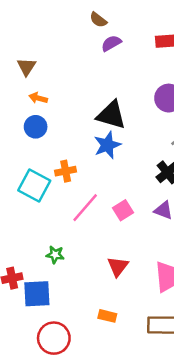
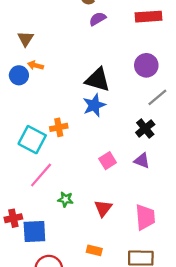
blue circle: (36, 127) -> (19, 75), moved
pink line: (85, 208) -> (41, 175), moved
green star: (55, 255) -> (65, 199), moved

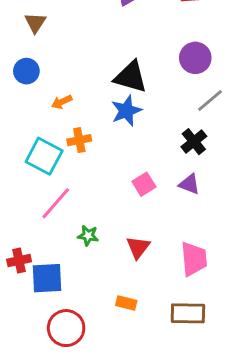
orange arrow: (36, 65) -> (62, 102), moved, turned -40

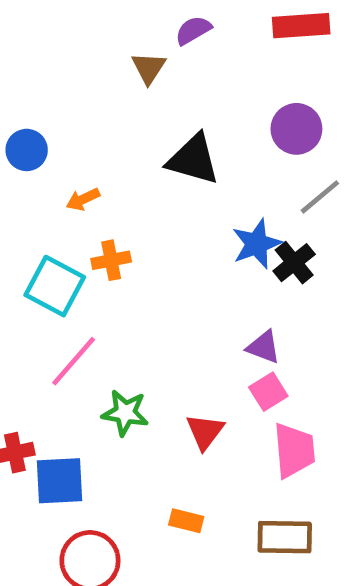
brown triangle: (35, 23) -> (149, 68), moved
blue star: (126, 111) -> (257, 244), moved
pink square: (144, 184) -> (268, 392), moved
purple triangle: (189, 184) -> (264, 347), moved
green star: (88, 236) -> (125, 413), size x1.4

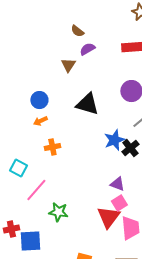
blue circle: (27, 150) -> (39, 100), moved
cyan square: (55, 286) -> (18, 168), moved, size x0.7
red triangle: (205, 432) -> (108, 217), moved, size x1.4

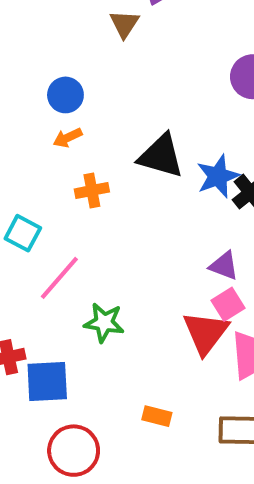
black triangle: (87, 104) -> (161, 156), moved

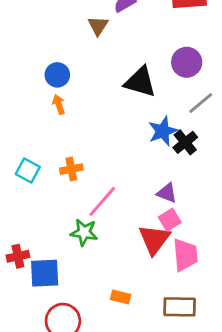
orange arrow: (67, 138) -> (59, 104), turned 96
black triangle: (161, 156) -> (140, 82), moved
orange cross: (92, 190) -> (71, 169), moved
pink line: (59, 278) -> (102, 201), moved

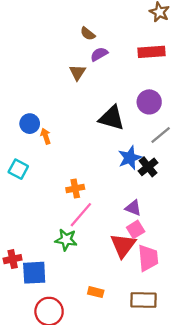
blue circle: (57, 75) -> (30, 124), moved
orange cross: (71, 169) -> (75, 188), moved
cyan square: (28, 170) -> (18, 169), moved

